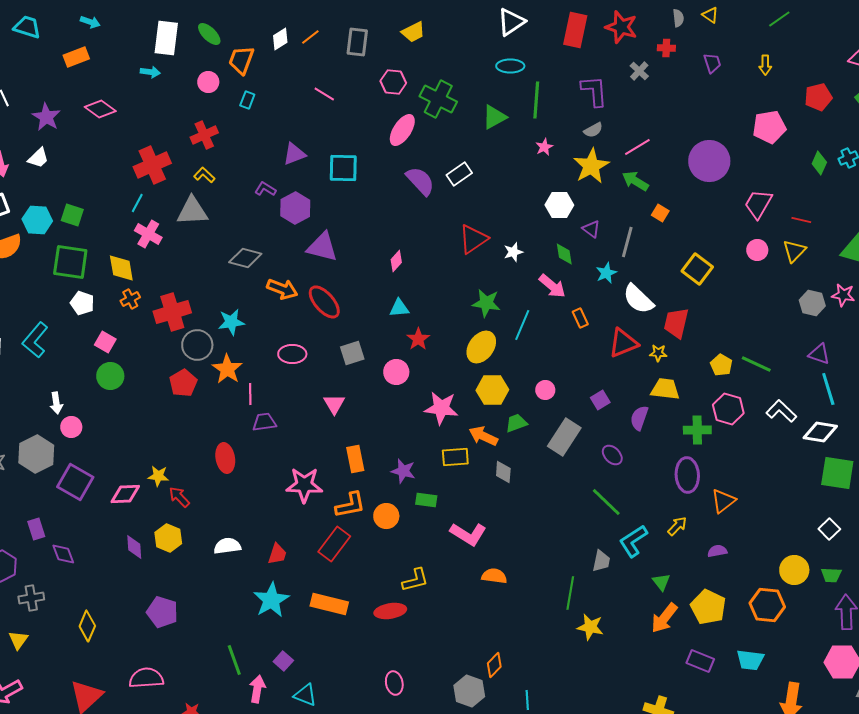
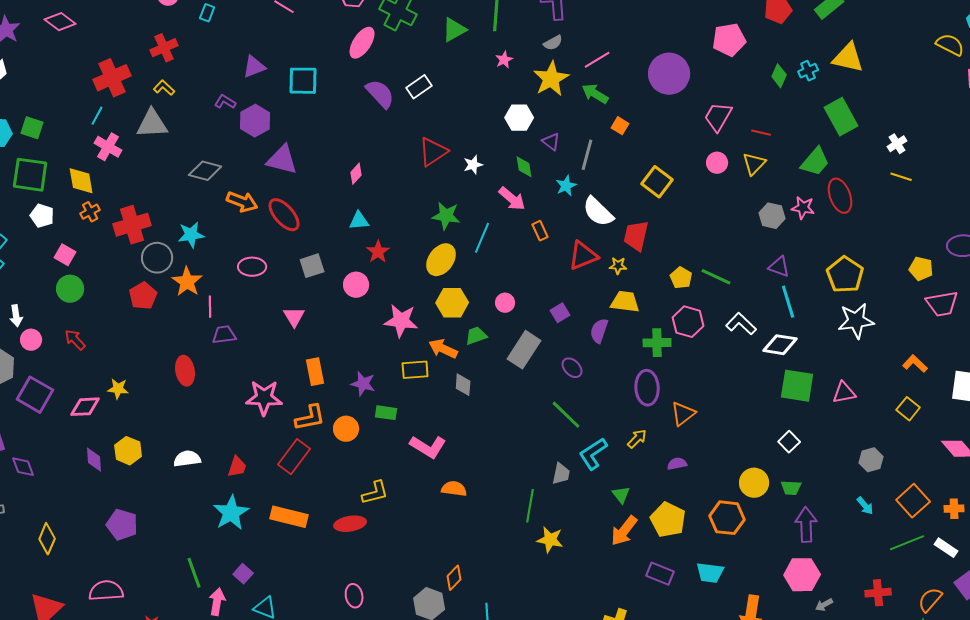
red arrow: (179, 497) -> (75, 340), moved

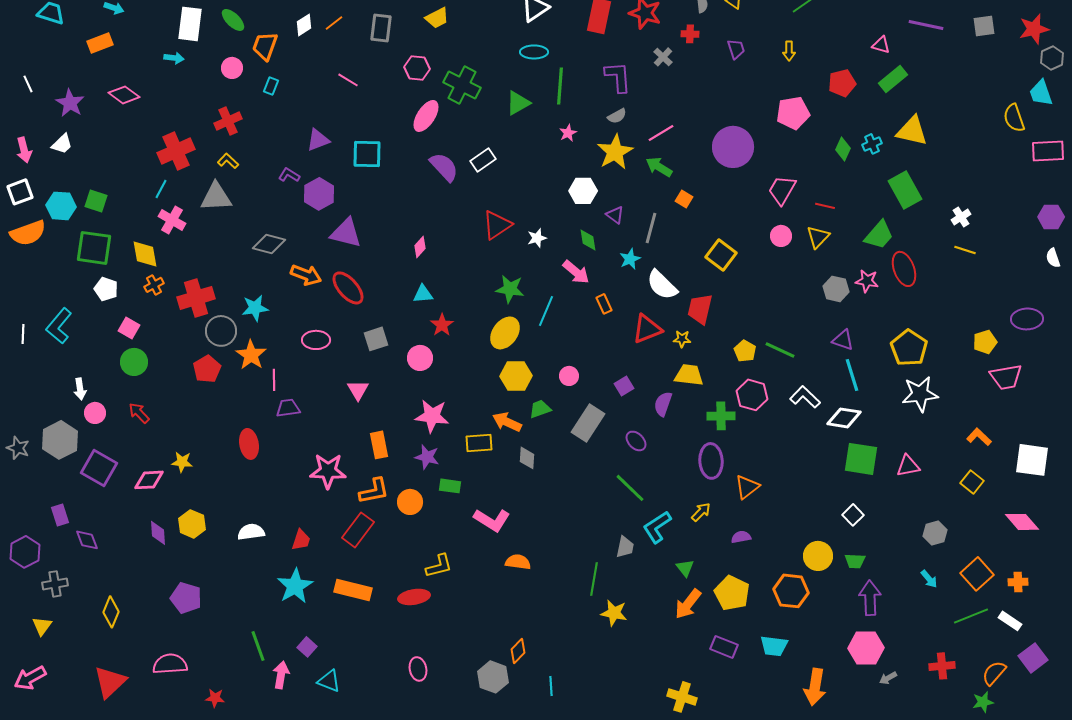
yellow semicircle: (950, 45) -> (1014, 118), turned -136
yellow pentagon: (921, 269) -> (985, 342), turned -30
pink star: (401, 321) -> (432, 416), moved

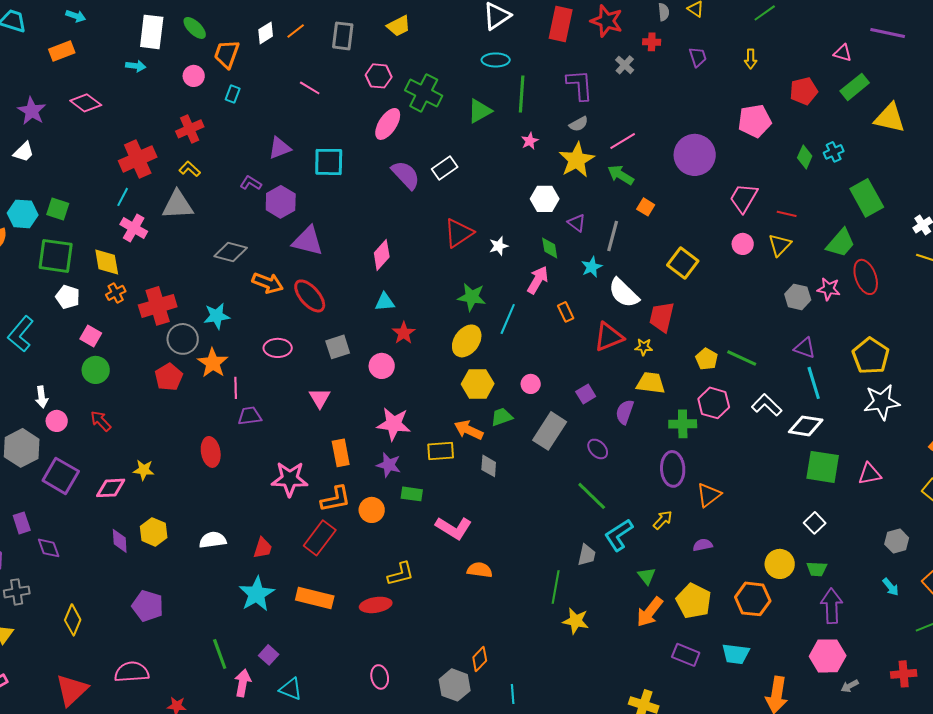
yellow triangle: (912, 131) -> (890, 118), moved
pink diamond: (420, 247) -> (382, 255), size x1.4
pink arrow: (576, 272) -> (538, 280), turned -100

